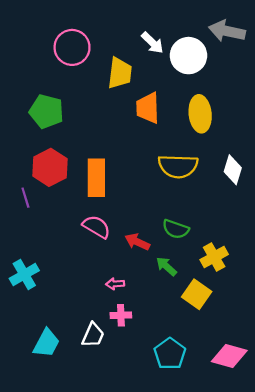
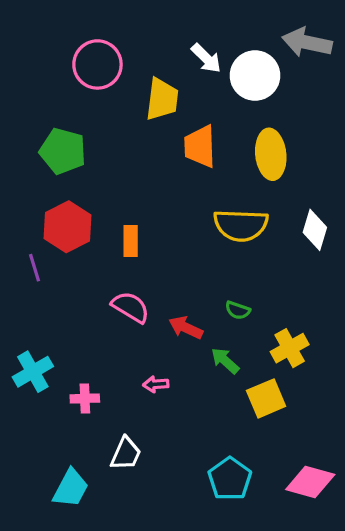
orange rectangle: (96, 178) -> (131, 241), size x0.6
green semicircle: (176, 229) -> (238, 310), size x0.7
yellow square: (197, 294) -> (266, 398), turned 32
pink cross: (121, 315) -> (85, 398), moved
cyan trapezoid: (46, 343) -> (71, 488), moved

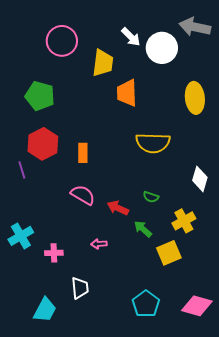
yellow ellipse: (271, 154) -> (195, 98), moved
white diamond: (315, 230) -> (200, 179), moved
white trapezoid: (126, 454) -> (80, 288), turned -30

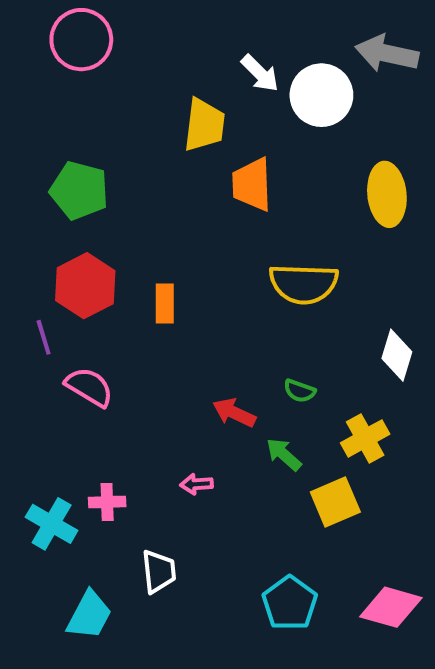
pink circle: (62, 41) -> (81, 40), moved
pink semicircle: (83, 195) -> (89, 387), moved
cyan cross: (21, 236) -> (52, 524), moved, turned -30

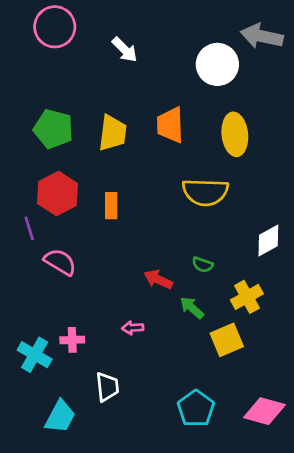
white arrow: (260, 73) -> (125, 50), moved
yellow trapezoid: (204, 125) -> (113, 133), moved
yellow ellipse: (387, 194) -> (235, 134), moved
white diamond: (397, 355) -> (268, 240), turned 44

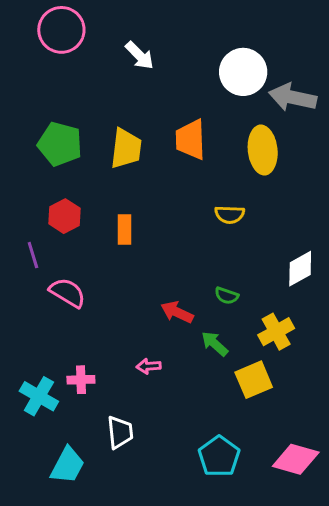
gray arrow: (262, 36) -> (293, 97), moved
yellow semicircle: (205, 192) -> (230, 215), size x0.6
red hexagon: (57, 193) -> (64, 216), size x0.7

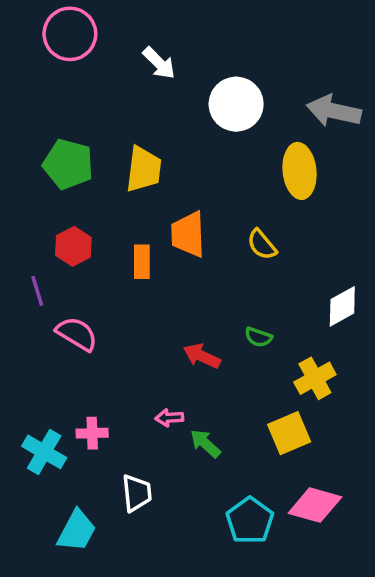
white circle: (243, 72) -> (236, 104), moved
orange trapezoid: (191, 140) -> (188, 234), moved
yellow semicircle: (230, 215) -> (262, 245), turned 48
green arrow: (215, 344) -> (205, 443), moved
pink diamond: (296, 459) -> (315, 505), moved

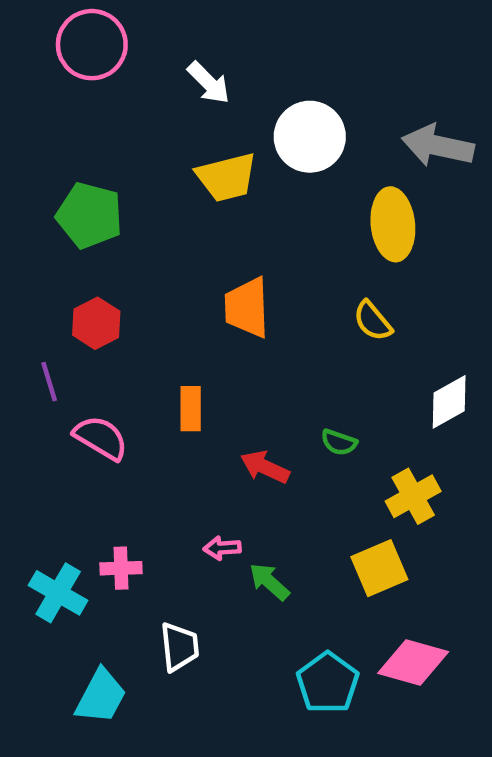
yellow trapezoid: (144, 169) -> (227, 177), moved, turned 69
yellow semicircle: (262, 245) -> (373, 321), moved
orange rectangle: (142, 262) -> (191, 409), moved

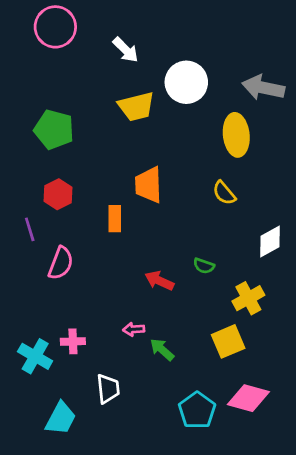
orange rectangle: (191, 409) -> (115, 219), moved
pink semicircle: (101, 438) -> (61, 263), turned 80

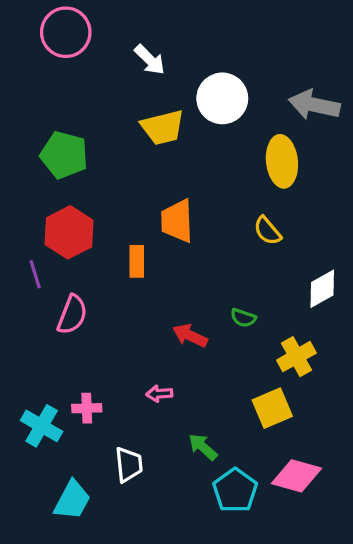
red hexagon: (58, 194) -> (69, 232), size x1.4
green arrow: (162, 350) -> (203, 447), moved

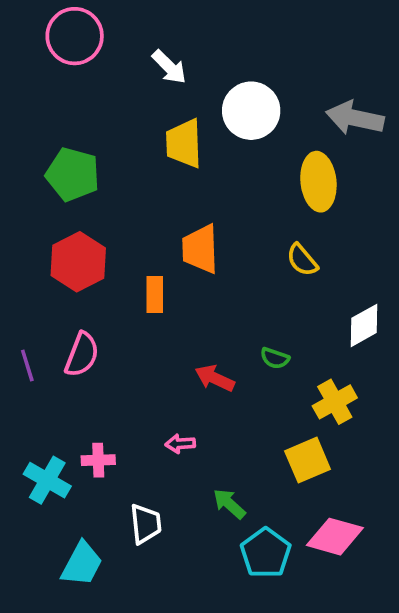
yellow trapezoid: (163, 127) -> (184, 143), turned 102
purple line: (35, 274) -> (27, 365), moved

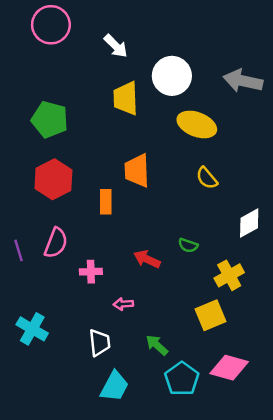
yellow ellipse: (318, 182) -> (197, 124), moved, turned -63
pink cross: (98, 460) -> (91, 272), moved
white trapezoid: (146, 524) -> (100, 343), moved
cyan trapezoid: (82, 564) -> (115, 386), moved

